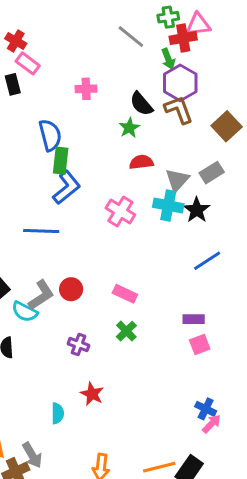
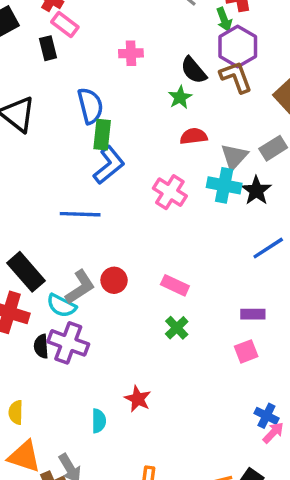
purple cross: (79, 345) -> (68, 343), moved, size x1.6
pink square: (200, 345) -> (246, 351), moved

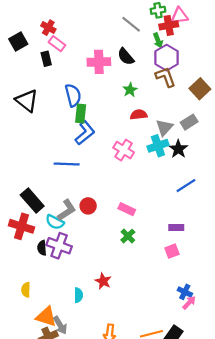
pink cross: (131, 53) -> (99, 62), size x1.5
black semicircle: (194, 70) -> (126, 57), moved
cyan cross: (224, 185) -> (158, 146), turned -30
orange triangle: (24, 456) -> (46, 317), moved

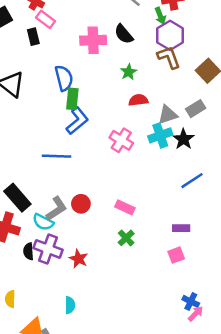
gray triangle: (164, 127) -> (168, 115), turned 30
red star: (103, 281) -> (78, 259), moved

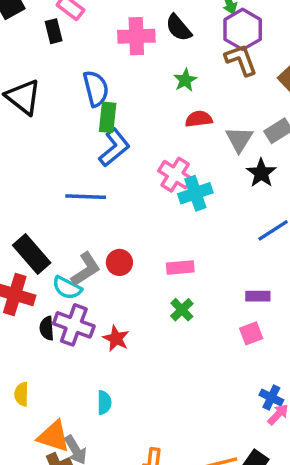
gray triangle: (168, 115) -> (239, 139), turned -40
cyan cross: (160, 135) -> (195, 193), moved
pink rectangle: (125, 207) -> (180, 268), turned -30

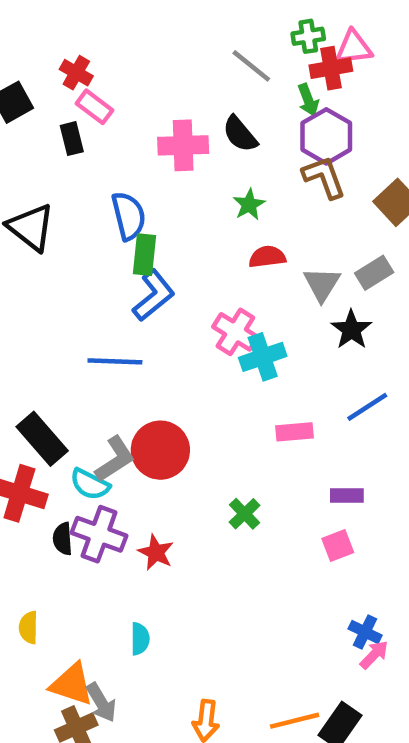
red circle: (119, 262) -> (160, 450), size x1.6
pink rectangle: (180, 268) -> (295, 432), moved

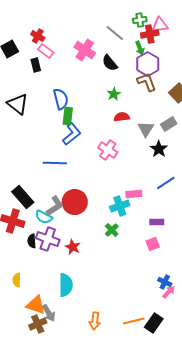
pink cross: (183, 145) -> (85, 50), moved, turned 35
cyan cross: (263, 357) -> (120, 206), moved
cyan semicircle: (140, 639) -> (66, 285), size x1.6

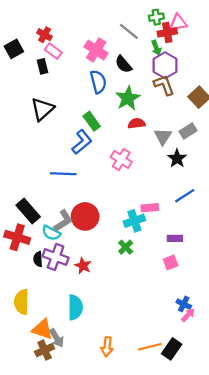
green star: (114, 94) -> (128, 98), size x1.6
blue semicircle: (61, 99) -> (98, 82), moved
black triangle: (18, 104) -> (42, 109), moved, turned 40
green rectangle: (68, 116) -> (92, 121), moved, turned -42
yellow semicircle: (17, 280) -> (22, 302), size x1.6

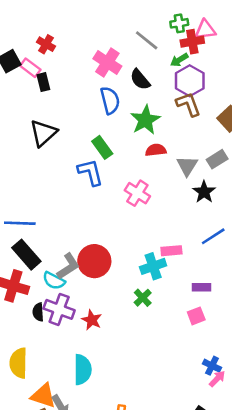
green arrow: (156, 48) -> (179, 60), turned 80
pink rectangle: (53, 51) -> (30, 68), moved
blue L-shape: (82, 142) -> (90, 172), turned -65
blue line: (63, 174) -> (20, 223), moved

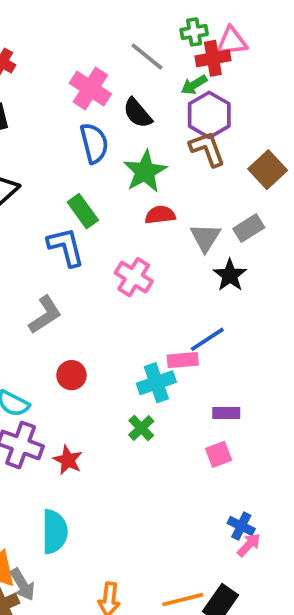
blue line: (213, 236) -> (207, 339), moved
red circle: (94, 261) -> (72, 375), size x0.6
gray L-shape: (68, 266) -> (45, 315), moved

